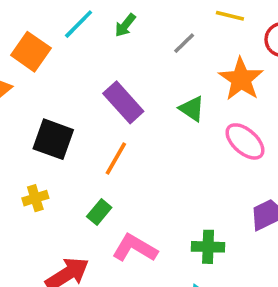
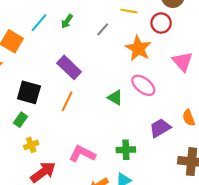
green triangle: (192, 109) -> (115, 98), moved
yellow cross: (35, 198) -> (31, 145), moved
green rectangle: (99, 212) -> (21, 120), moved

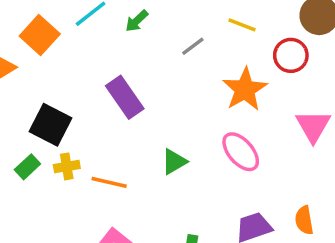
green triangle: (115, 98) -> (174, 162), moved, turned 49
orange line: (67, 101) -> (109, 182), moved, turned 66
yellow cross: (31, 145) -> (67, 166), moved

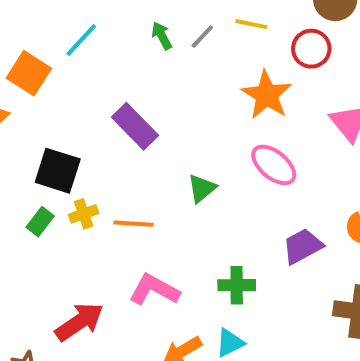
green arrow: (137, 21) -> (162, 36), moved, turned 115
gray line: (193, 46) -> (202, 36), moved

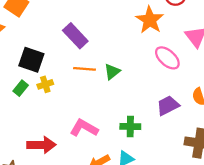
pink ellipse: (274, 165) -> (167, 58), moved
orange line: (133, 224) -> (85, 69), moved
red arrow: (79, 322) -> (41, 145), turned 32

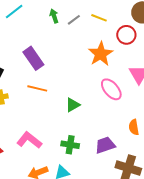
green triangle: (112, 72) -> (73, 105), moved
purple trapezoid: (168, 106) -> (105, 145), moved

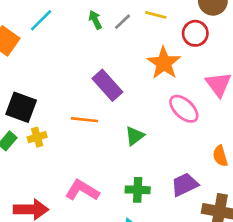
purple rectangle: (33, 58) -> (107, 85), moved

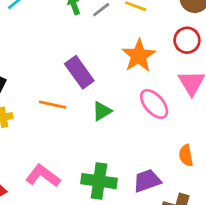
red circle: (195, 33) -> (187, 40), moved
green triangle: (135, 136) -> (102, 111), moved
green cross: (138, 190) -> (99, 181), size x1.4

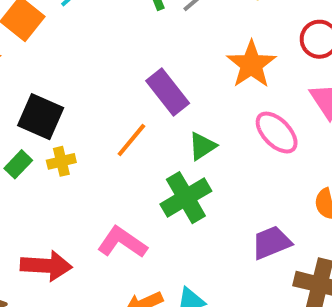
orange line: (53, 105) -> (131, 140), turned -60
green cross: (99, 181) -> (186, 198), moved, turned -36

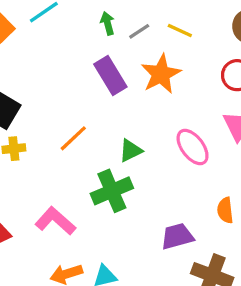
orange star: (251, 64) -> (161, 74), moved
purple rectangle: (168, 92) -> (110, 76), moved

